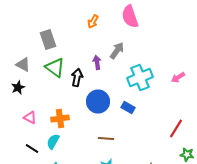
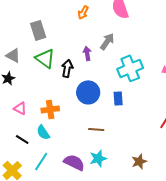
blue rectangle: (128, 108) -> (118, 98), turned 56
cyan semicircle: (53, 142) -> (43, 132), turned -63

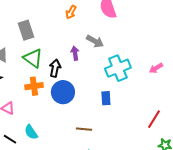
gray arrow: (107, 41) -> (95, 41), turned 84
blue circle: (88, 92) -> (63, 92), moved
orange cross: (50, 109) -> (34, 86), moved

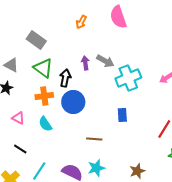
gray rectangle: (26, 30) -> (36, 40), turned -36
gray arrow: (95, 41) -> (105, 61), moved
blue rectangle: (106, 98) -> (122, 115), moved
cyan semicircle: (31, 132) -> (45, 124), moved

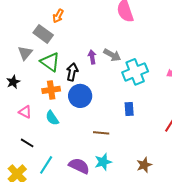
orange arrow: (81, 22) -> (58, 16), moved
gray triangle: (11, 65) -> (25, 53), moved, turned 42

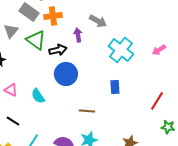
gray arrow: (112, 55) -> (98, 21), moved
black arrow: (72, 72) -> (58, 50), turned 66
cyan cross: (135, 72) -> (121, 50), turned -30
orange cross: (51, 90) -> (53, 16), moved

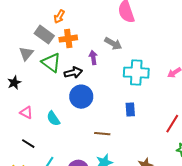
cyan cross: (121, 50) -> (136, 73), turned -35

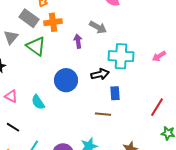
black arrow: (73, 73) -> (100, 74), moved
brown line: (102, 134) -> (103, 114), moved

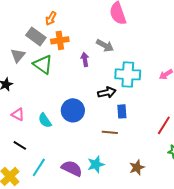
blue circle: (66, 80) -> (73, 110), moved

